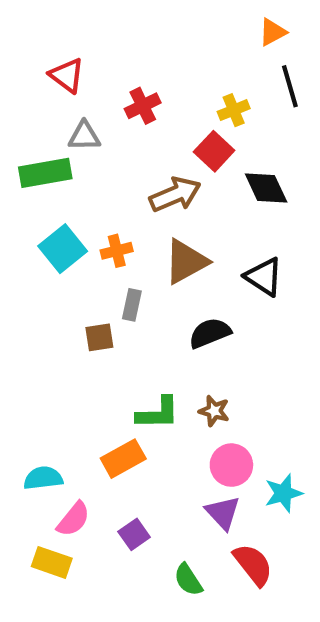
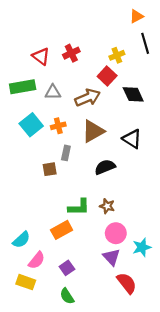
red triangle: (67, 75) -> (41, 56), moved
gray triangle: (84, 136) -> (53, 92), moved
cyan semicircle: (43, 478) -> (21, 240), turned 144
green semicircle: (188, 580) -> (67, 296), moved

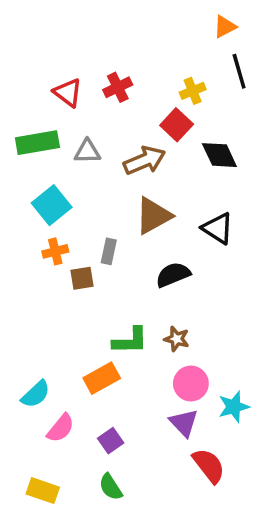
orange cross: (58, 126) -> (55, 251), moved
yellow rectangle: (26, 282) -> (43, 491), moved

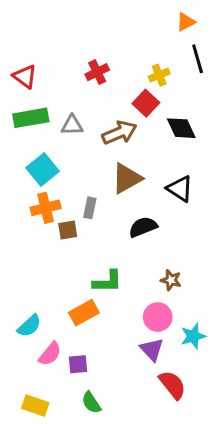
red triangle: (68, 93) -> (25, 77), moved
orange cross: (55, 251) -> (46, 208), size x1.4
brown star: (177, 339) -> (171, 280), moved
purple square: (111, 441) -> (78, 364), moved, turned 30

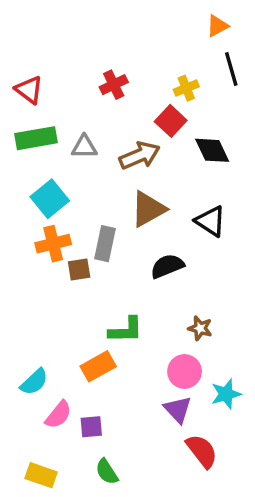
gray rectangle: (90, 208) -> (105, 244), size x1.4

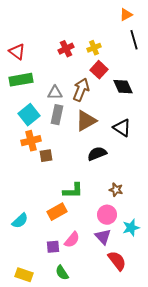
yellow cross: (186, 88) -> (94, 48), moved
gray triangle: (84, 147) -> (55, 93), moved
brown arrow: (140, 155) -> (81, 90), turned -45
gray rectangle: (105, 244) -> (57, 115), moved
pink semicircle: (58, 415) -> (72, 240), moved

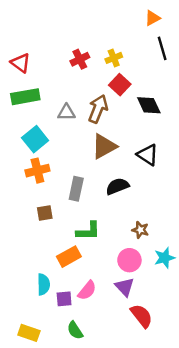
gray rectangle: (57, 115) -> (76, 189), moved
brown square: (46, 156) -> (45, 213), moved
cyan semicircle: (20, 221) -> (43, 284), moved, turned -48
cyan star: (131, 228) -> (165, 258), moved

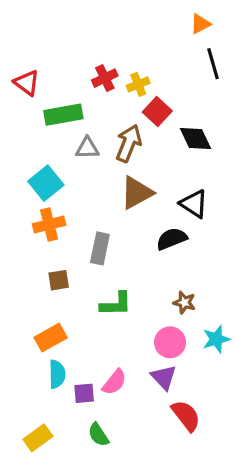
yellow cross: (114, 58) -> (138, 84), moved
green rectangle: (25, 97) -> (63, 115), moved
black semicircle: (117, 186) -> (172, 239), moved
orange rectangle: (69, 257) -> (51, 338), moved
yellow rectangle: (29, 333) -> (38, 438), turned -55

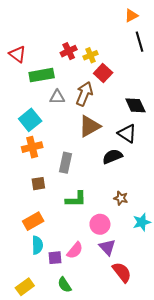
black diamond: (196, 139) -> (135, 105), moved
pink circle: (170, 342) -> (100, 224), moved

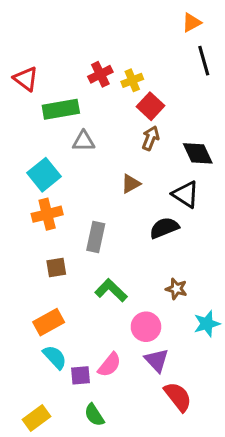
brown arrow: (84, 94) -> (151, 138), moved, size x0.7
brown triangle: (90, 126) -> (131, 184), size x0.6
green L-shape: (76, 199) -> (111, 290), turned -135
cyan semicircle: (37, 245) -> (55, 357), turned -42

